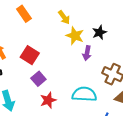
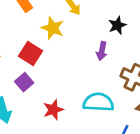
yellow star: (75, 36) -> (53, 28), moved
purple square: (38, 79) -> (24, 82), moved

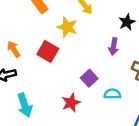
purple square: (24, 82) -> (89, 78), moved
cyan semicircle: (98, 102) -> (112, 94), size x0.6

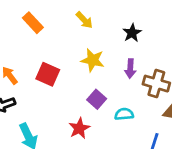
yellow star: (67, 27) -> (93, 60), moved
purple arrow: (114, 46) -> (130, 69), moved

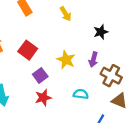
yellow star: (93, 60) -> (66, 60), moved
purple square: (97, 99) -> (40, 75), moved

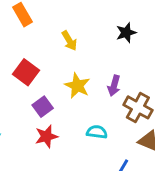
yellow arrow: (66, 14) -> (69, 41), moved
black star: (101, 32) -> (126, 33), moved

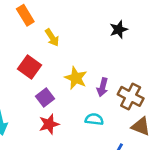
yellow arrow: (69, 41) -> (52, 38), moved
purple arrow: (114, 86) -> (103, 87), moved

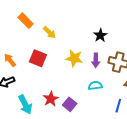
black star: (119, 30) -> (100, 35), moved
purple square: (45, 97) -> (70, 104), moved
red star: (49, 124) -> (51, 99), moved

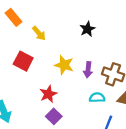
black star: (100, 35) -> (87, 29), moved
cyan semicircle: (95, 86) -> (97, 98), moved
red star: (51, 99) -> (48, 94), moved

